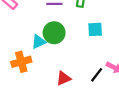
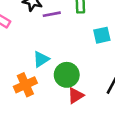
green circle: (54, 33) -> (67, 75), moved

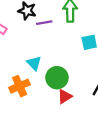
cyan triangle: (41, 59) -> (34, 63), turned -42

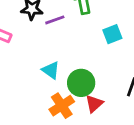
orange cross: (20, 86) -> (62, 106), moved

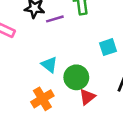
cyan square: (112, 34) -> (108, 47), moved
orange cross: (62, 106) -> (42, 99), moved

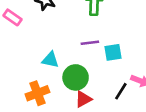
purple line: (55, 19) -> (90, 43), moved
cyan triangle: (49, 65) -> (50, 60), turned -36

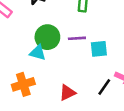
green circle: (76, 77) -> (47, 37), moved

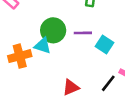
cyan square: (99, 49) -> (105, 45), turned 36
orange cross: (23, 84) -> (20, 56), moved

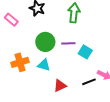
cyan triangle: (43, 46) -> (44, 65), moved
black line: (108, 83) -> (89, 82), turned 32

